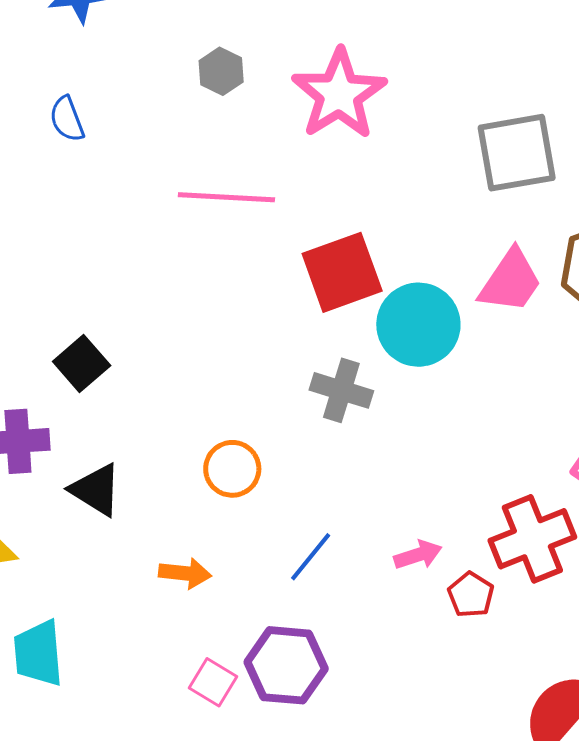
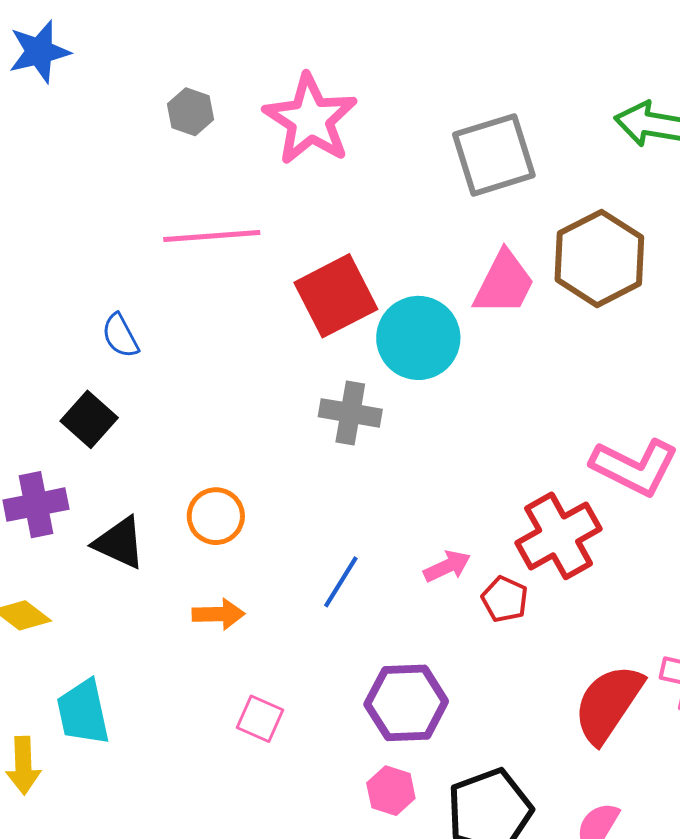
blue semicircle: (67, 119) -> (120, 336), moved
orange circle: (232, 469) -> (216, 516), moved
purple hexagon: (286, 665) -> (406, 703), moved

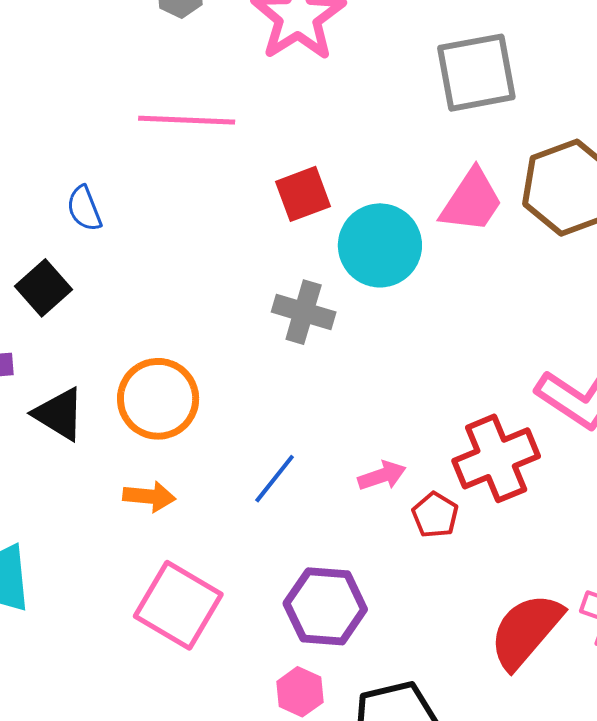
red square: (336, 296) -> (303, 194), size x0.7
orange circle: (216, 516) -> (158, 399), size x1.4
pink square: (260, 719) -> (178, 605), size x1.8

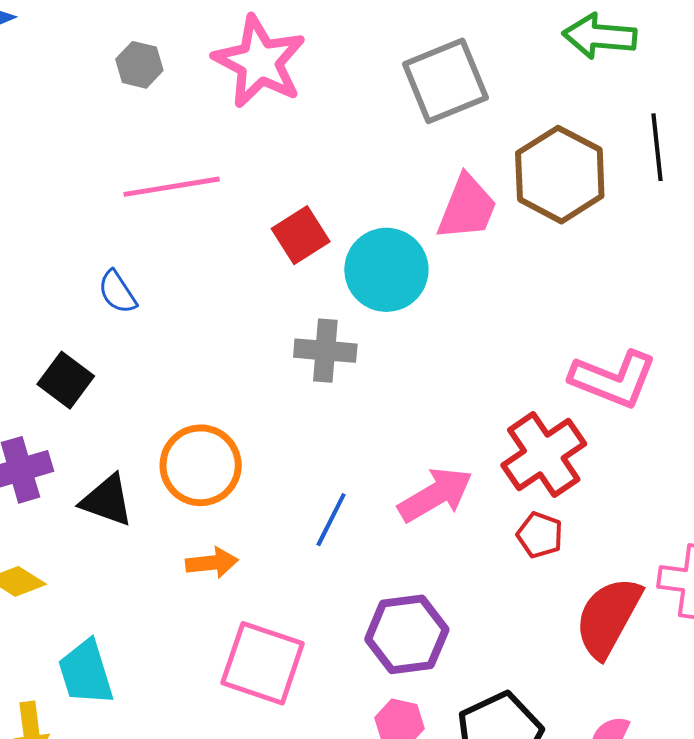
blue semicircle: (84, 209) -> (117, 292), moved
pink arrow: (382, 476) -> (435, 495), size x1.6
red pentagon: (435, 515) -> (540, 535), moved

